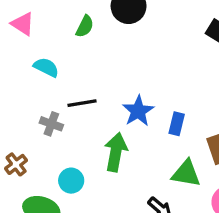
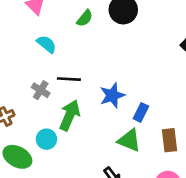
green arrow: (116, 152) -> (70, 115), moved
green triangle: (186, 173) -> (129, 140), moved

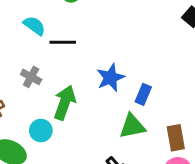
black line: (69, 79) -> (63, 42), moved
green triangle: (129, 140) -> (132, 126), turned -30
brown rectangle: (169, 140) -> (176, 138), moved

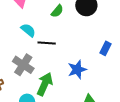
gray cross: (31, 77) -> (23, 65), size x1.5
blue rectangle: (143, 94) -> (105, 48), moved

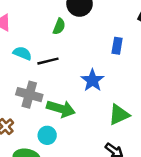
green semicircle: (57, 11) -> (59, 26), moved
green arrow: (45, 84) -> (61, 109), turned 100

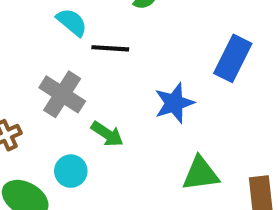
blue rectangle: (117, 46) -> (233, 58), size x1.5
green arrow: (61, 109) -> (107, 134), size x0.7

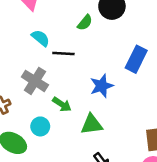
green triangle: (201, 174) -> (92, 124), moved

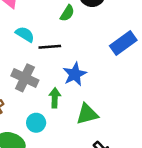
blue rectangle: (136, 59) -> (123, 43), turned 35
blue star: (102, 86) -> (75, 74), moved
green arrow: (62, 104) -> (55, 98), turned -114

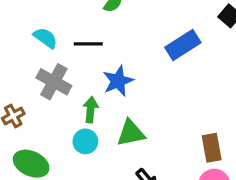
cyan semicircle: (25, 34) -> (45, 38), moved
cyan circle: (36, 123) -> (85, 141), moved

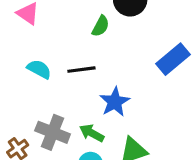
gray cross: (54, 82) -> (53, 132), moved
green arrow: (91, 110) -> (92, 133), turned -60

